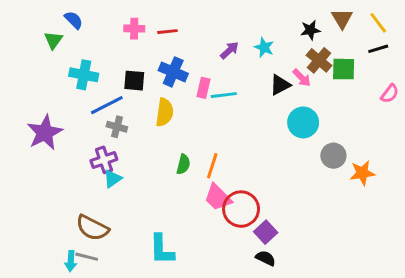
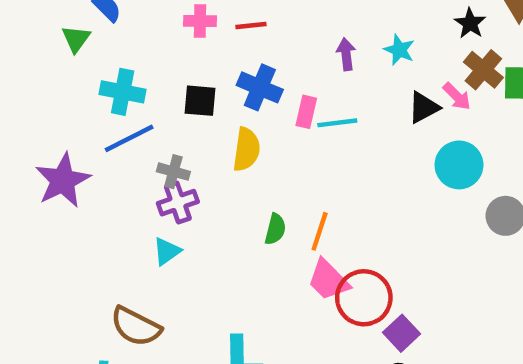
black star: (310, 30) -> (470, 23), turned -30
purple arrow: (230, 50) -> (346, 54), turned -54
blue line: (107, 105) -> (129, 138), moved
purple cross: (104, 160) -> (178, 203), moved

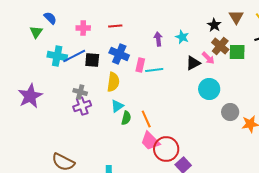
pink cross: (200, 21) -> (83, 28), moved
blue line: (129, 138) -> (74, 56), moved
orange line: (320, 231) -> (146, 119), turned -42
cyan triangle: (167, 251) -> (117, 106), moved

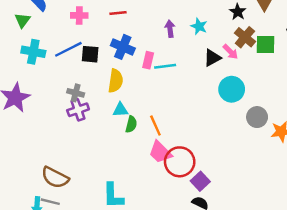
cyan cross: (57, 56) -> (33, 52), moved
cyan triangle: (117, 106) -> (120, 110), turned 32

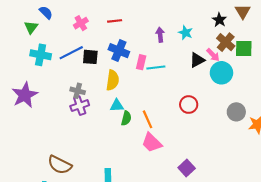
pink cross: (79, 15) -> (81, 23), turned -32
cyan circle: (232, 89) -> (221, 73), moved
red circle: (180, 162) -> (189, 105), moved, size x0.7

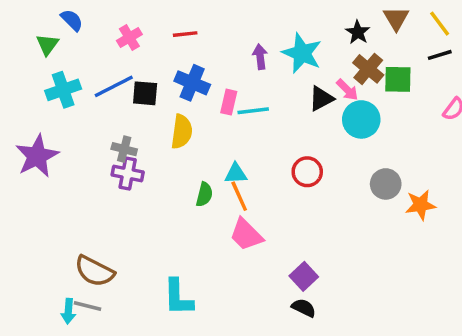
cyan star: (186, 33) -> (302, 53), size x1.6
cyan cross: (41, 55) -> (63, 90), turned -30
purple cross: (80, 106) -> (128, 174), turned 30
cyan triangle: (117, 106) -> (236, 174), moved

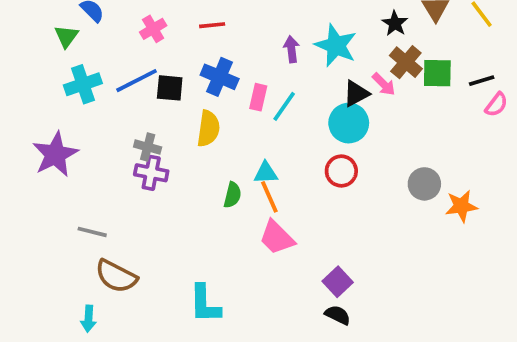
black line: (440, 55) -> (482, 81), moved
cyan line: (253, 111) -> (284, 106), turned -48
cyan circle: (361, 119) -> (349, 123), moved
gray line: (88, 306) -> (92, 232), moved

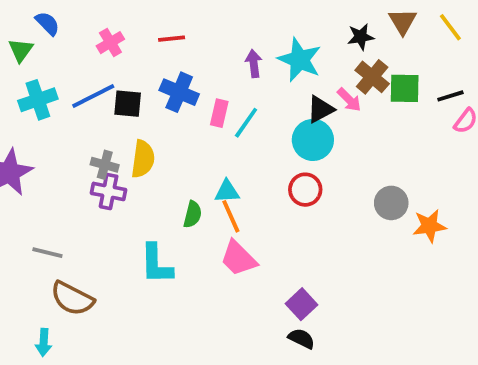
black star: (395, 23) -> (361, 37), turned 30
yellow semicircle: (208, 129) -> (143, 159), moved
cyan L-shape: (205, 304) -> (156, 264), moved

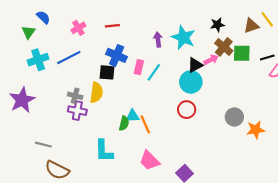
brown triangle: (403, 21) -> (251, 26), moved, turned 42
pink arrow: (349, 100) -> (211, 60), turned -72
black square: (128, 104) -> (107, 72), moved
cyan triangle: (227, 191) -> (132, 116), moved
pink trapezoid: (238, 258) -> (149, 160), moved

